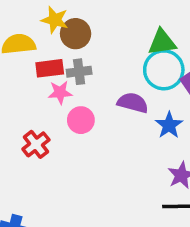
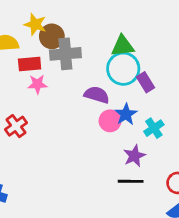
gray cross: (79, 72) -> (65, 54), moved, size x1.5
pink circle: (81, 120) -> (110, 121), moved

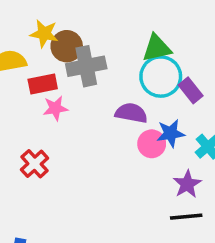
blue star: (126, 114) -> (171, 133), turned 30

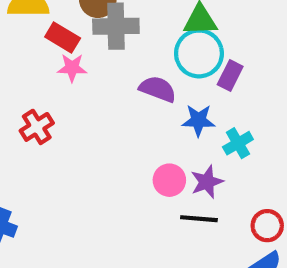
red rectangle: (43, 84) -> (63, 38), turned 32
purple rectangle: (191, 90) -> (230, 75), turned 55
pink circle: (152, 144) -> (169, 180), moved

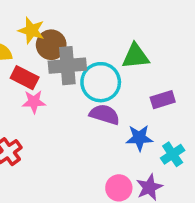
cyan circle: (199, 53) -> (101, 82), moved
purple rectangle: (230, 75) -> (163, 100), turned 50

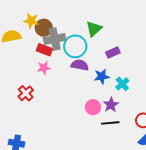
green triangle: (136, 56) -> (94, 29), turned -30
red rectangle: (25, 78) -> (44, 50), moved
pink star: (34, 102) -> (44, 68), moved

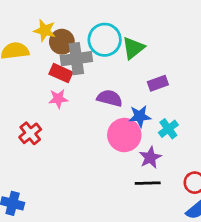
cyan circle: (75, 46) -> (105, 40), moved
pink circle: (93, 107) -> (124, 135), moved, size x1.5

